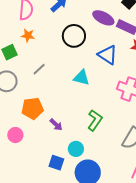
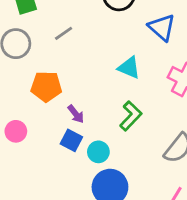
cyan triangle: (81, 78) -> (129, 68), moved
pink circle: (15, 135) -> (16, 131), moved
blue square: (56, 163) -> (71, 140), moved

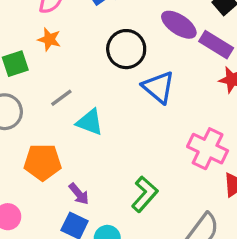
blue triangle: (162, 27) -> (159, 87), moved
cyan triangle: (129, 68) -> (90, 122), moved

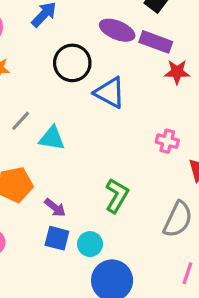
pink cross: (208, 149) -> (167, 141), size x0.6

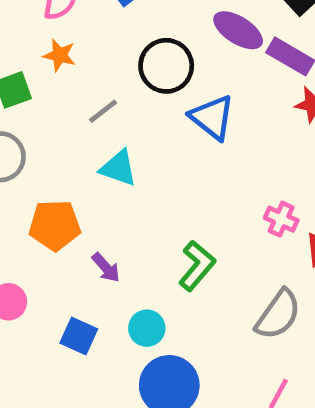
gray line: (21, 121) -> (103, 111), moved
pink cross: (167, 141) -> (281, 219), moved
blue square: (57, 238) -> (79, 336), moved

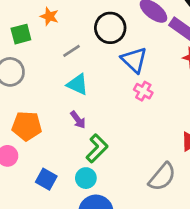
pink cross: (281, 219) -> (143, 91), moved
orange pentagon: (55, 225) -> (27, 126), moved
green L-shape: (197, 266) -> (97, 148), moved
purple arrow: (106, 268) -> (78, 120), moved

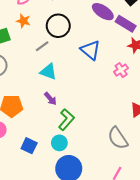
black circle: (110, 28) -> (58, 26), moved
pink cross: (143, 91) -> (121, 70), moved, turned 32
gray semicircle: (162, 177) -> (118, 138), turned 110

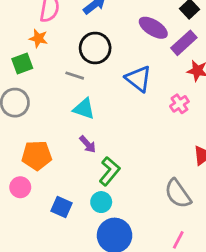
orange star: (23, 21) -> (38, 38), moved
purple rectangle: (126, 24) -> (184, 43), turned -72
gray line: (42, 46) -> (75, 76), turned 56

